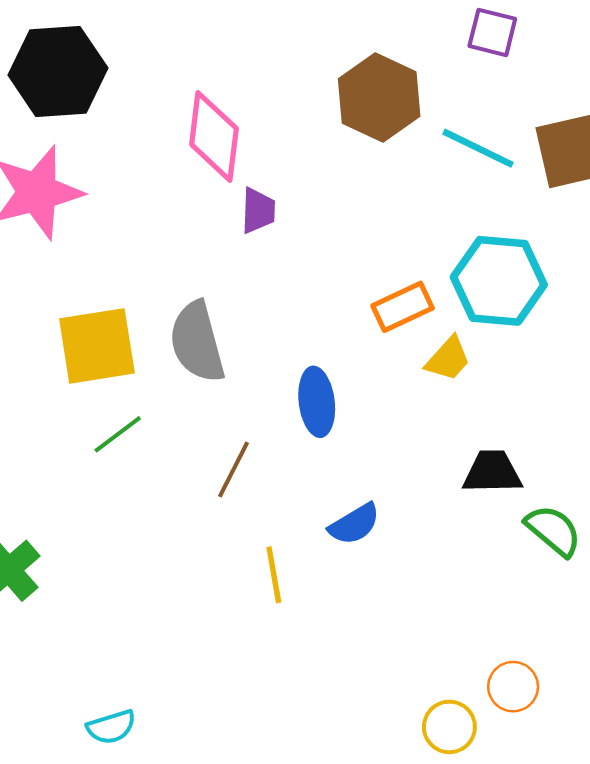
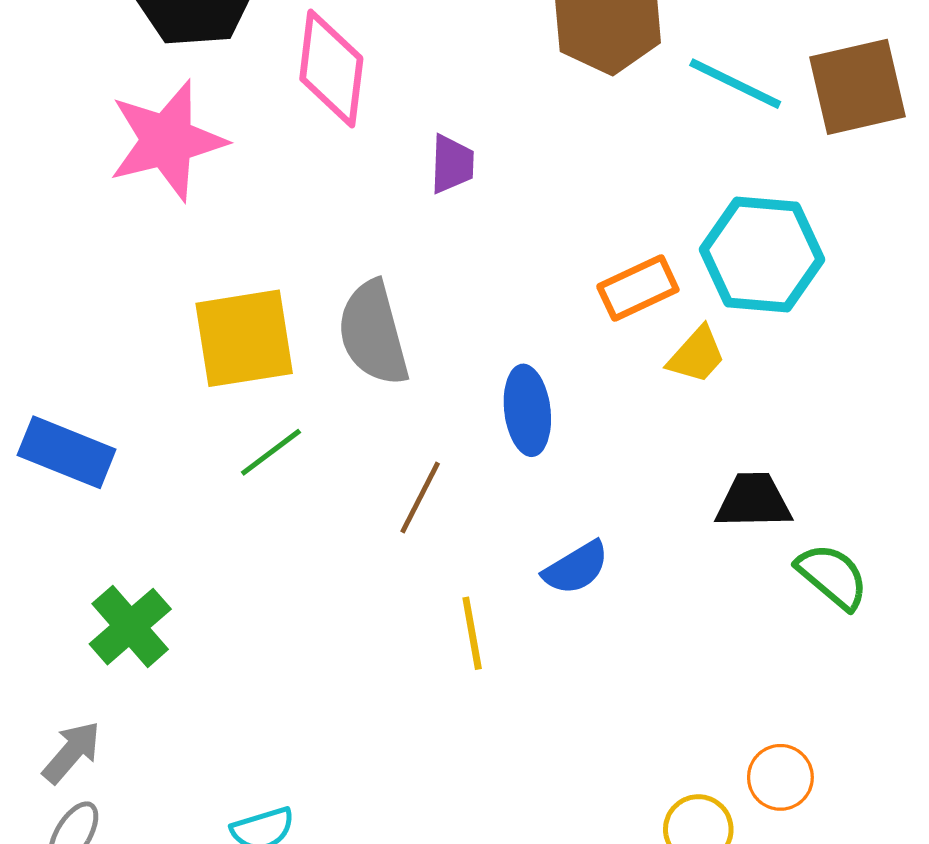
pink diamond: (214, 137) -> (331, 68), moved

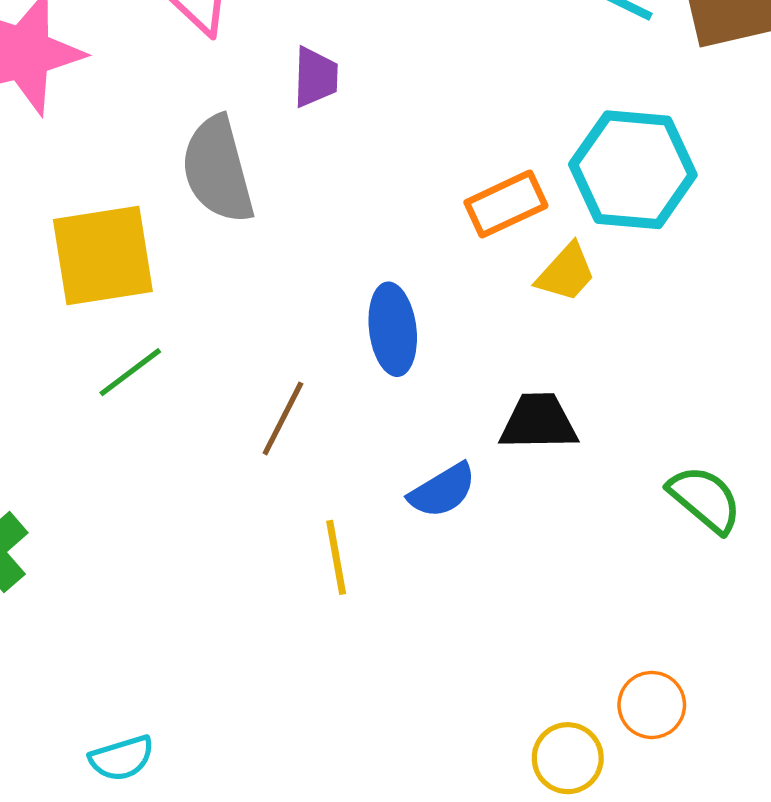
gray semicircle: (373, 333) -> (218, 170), moved
black trapezoid: (754, 501) -> (539, 422), moved

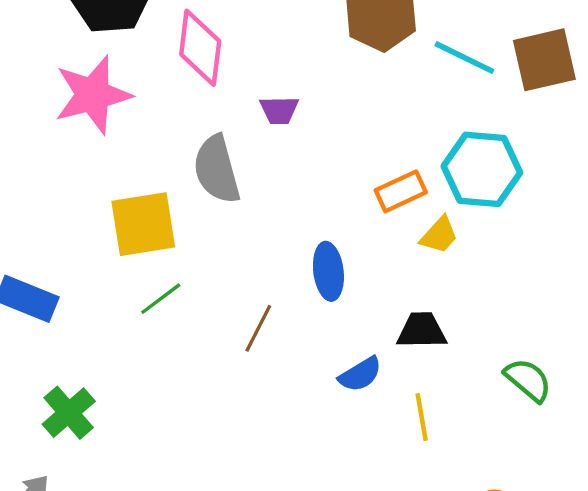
purple trapezoid: (316, 77) -> (279, 110), turned 87
yellow line: (336, 557) -> (422, 417), moved

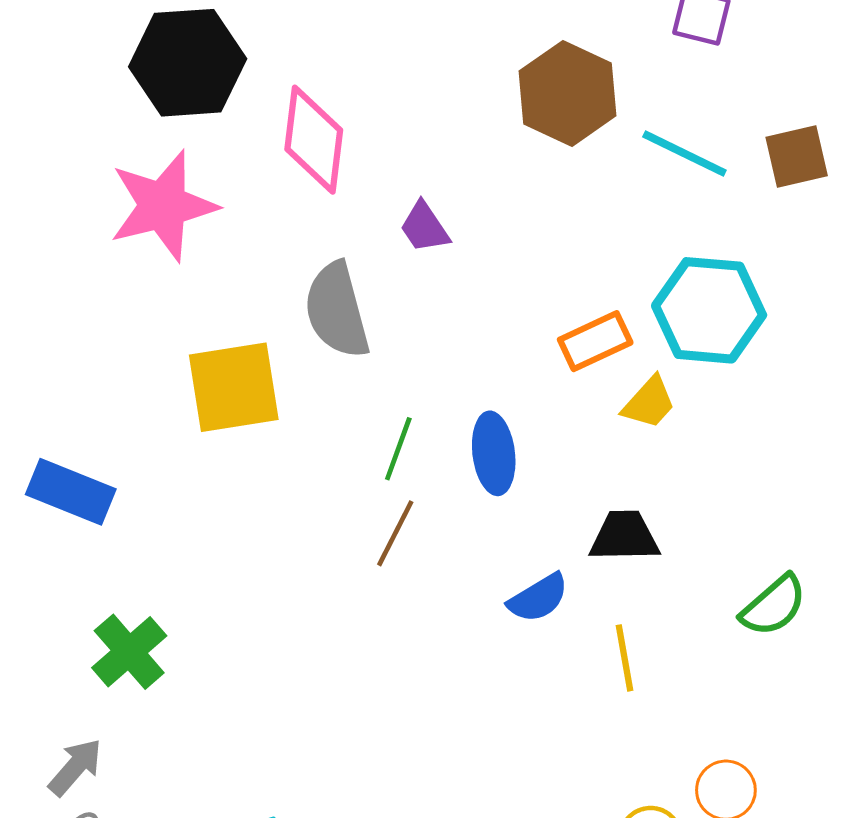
brown square: (544, 60) -> (797, 157), size x0.7
purple trapezoid: (279, 110) -> (424, 227), turned 57
green line: (161, 299) -> (398, 449), moved, turned -33
green semicircle: (528, 380) -> (774, 606), turned 99

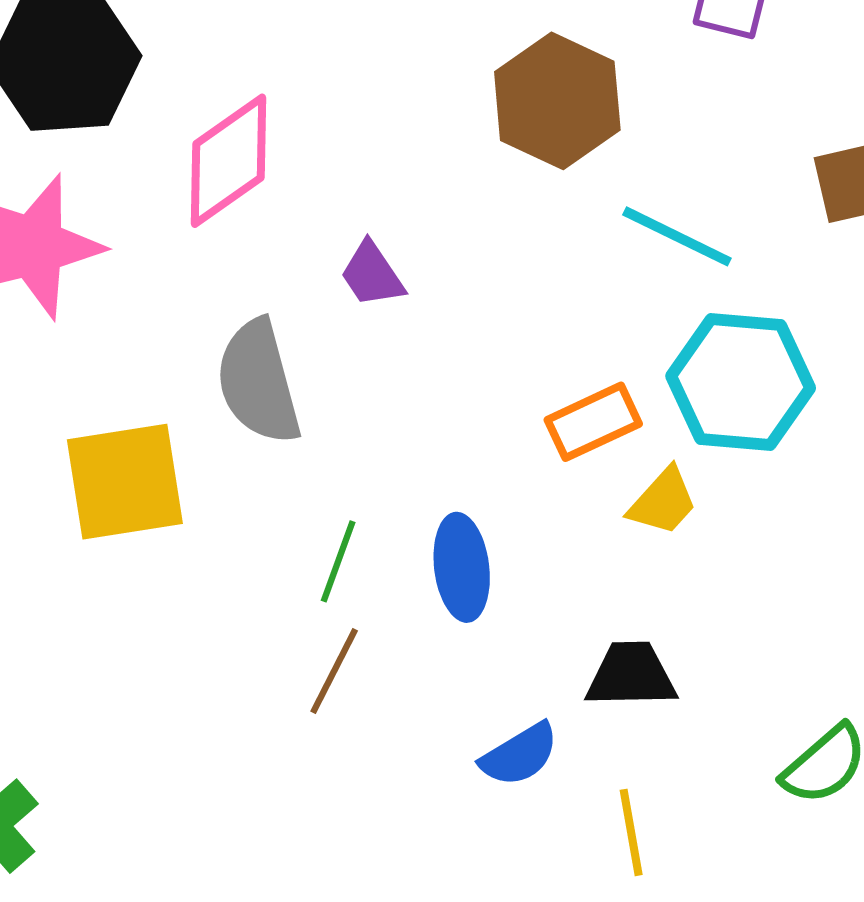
pink diamond: (314, 140) -> (228, 161), turned 48
cyan line: (684, 153) -> (677, 236), moved

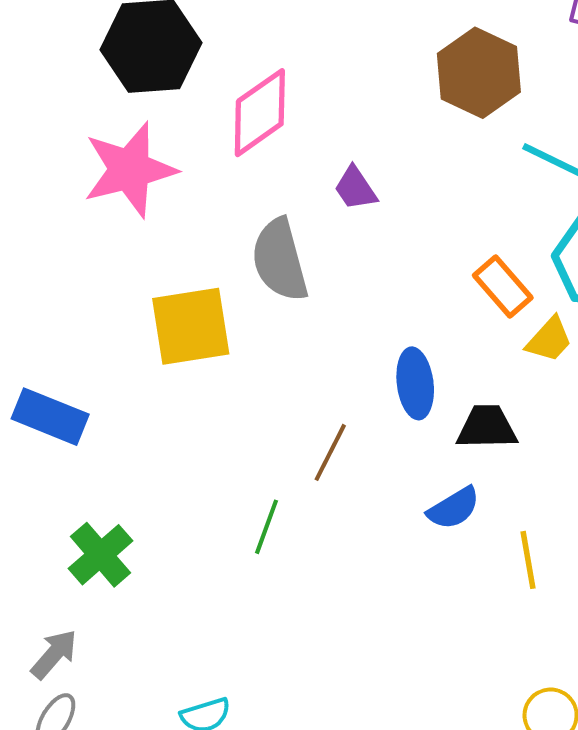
orange rectangle: (593, 422) -> (503, 287), turned 74
green line: (338, 561) -> (266, 527), moved
black trapezoid: (631, 675) -> (487, 427), moved

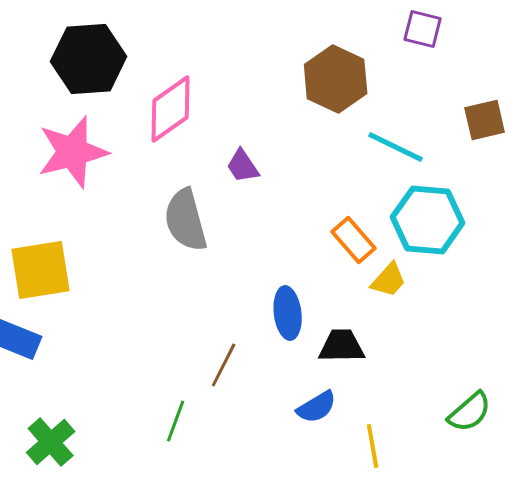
yellow square: (191, 326) -> (41, 270), moved

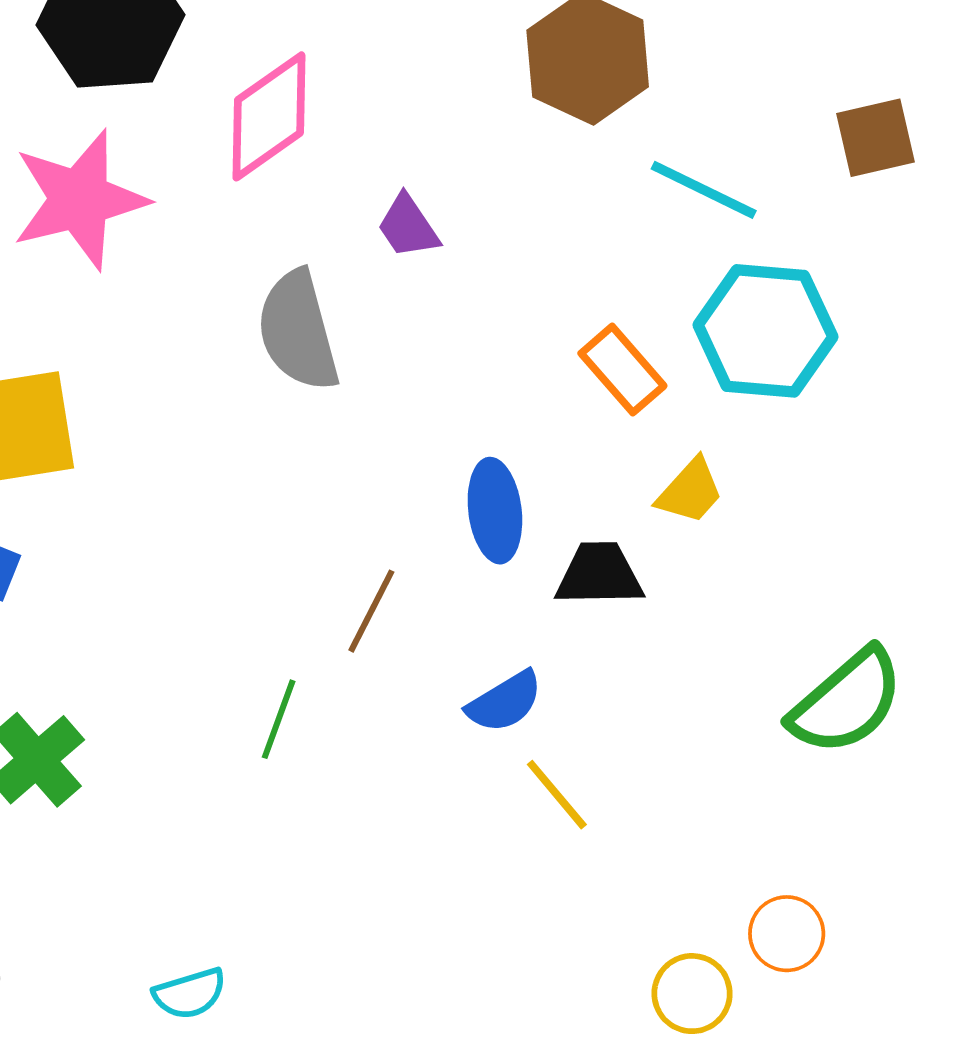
yellow trapezoid: (389, 280) -> (690, 491), moved
blue semicircle: (317, 407) -> (505, 702), moved
green semicircle: (470, 412) -> (847, 702), size x1.4
yellow line: (373, 446) -> (557, 795), moved, turned -30

